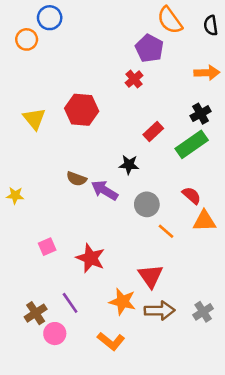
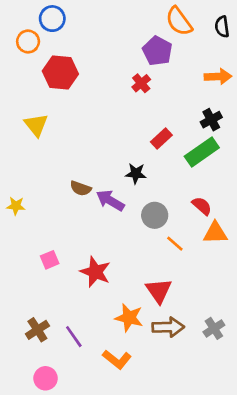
red hexagon: (82, 110) -> (60, 72), moved
purple line: (70, 303) -> (74, 337), moved
pink circle: (55, 334) -> (46, 378), moved

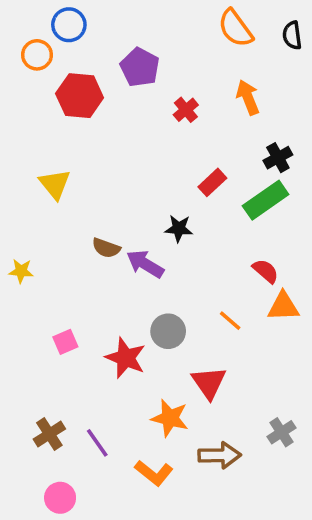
purple pentagon: (157, 51) -> (140, 67), moved
orange arrow: (218, 77) -> (248, 97), moved, turned -110
yellow triangle: (36, 125) -> (55, 184), moved
gray circle: (155, 215) -> (168, 331), moved
brown arrow: (168, 327) -> (219, 455), moved

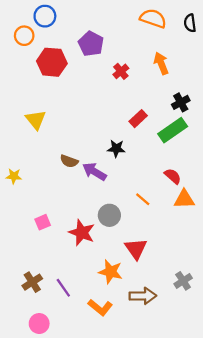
orange semicircle: (235, 28) -> (153, 18), turned 145
orange line: (230, 321) -> (143, 199), moved

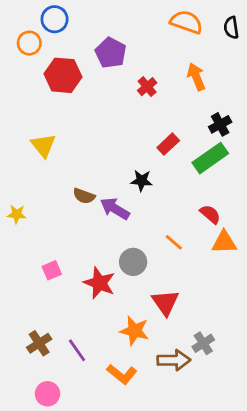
gray cross: (183, 281) -> (203, 343), moved

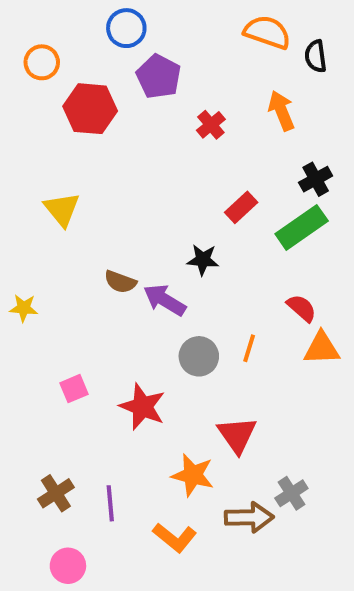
blue circle: (55, 19) -> (126, 28), moved
black semicircle: (231, 28) -> (316, 56), moved
orange line: (174, 242) -> (249, 348), turned 66
gray circle: (133, 262) -> (199, 356), moved
purple line: (77, 350) -> (110, 503), turned 30

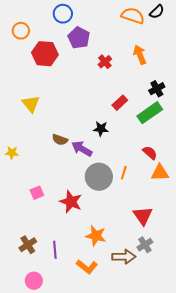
black semicircle: (316, 56) -> (157, 12), moved, turned -126
gray circle: (199, 356) -> (99, 177), size x1.4
red triangle: (237, 435) -> (143, 216), moved

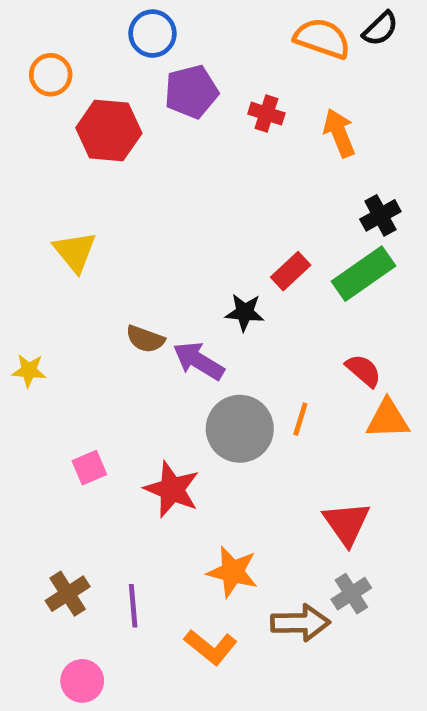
purple pentagon: (79, 38) -> (191, 92), turned 30
red cross: (105, 62) -> (266, 114), moved, turned -32
red rectangle: (120, 103) -> (291, 271), moved

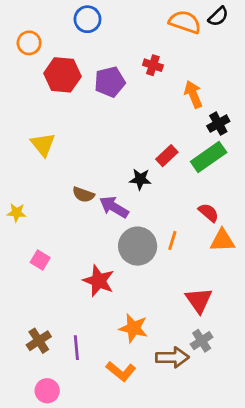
purple pentagon: (191, 92) -> (110, 82), moved
orange arrow: (339, 133) -> (193, 94), moved
pink square: (89, 468) -> (40, 260), moved, turned -36

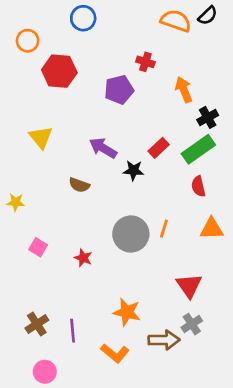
purple pentagon: (110, 82) -> (119, 90), moved
purple arrow: (114, 207) -> (103, 148), moved
red semicircle: (209, 213) -> (198, 186), moved, turned -144
red star: (99, 281) -> (83, 258), moved, size x0.6

